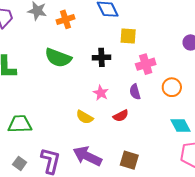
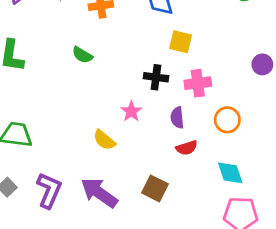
black cross: (101, 57) -> (156, 77), moved
green semicircle: (58, 58) -> (82, 55), size x0.6
red semicircle: (121, 116) -> (187, 148), moved
brown square: (129, 160) -> (155, 188), moved

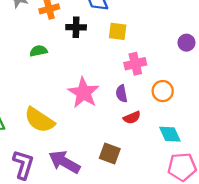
green semicircle: (82, 55) -> (38, 51), turned 144
black cross: (156, 77) -> (76, 27), moved
pink star: (131, 111) -> (84, 93), size x1.8
yellow semicircle: (104, 140) -> (39, 120), moved, size x1.6

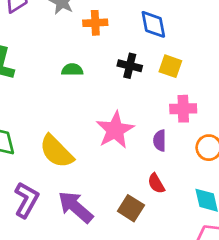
black cross: (76, 27) -> (130, 66), moved
red semicircle: (132, 118) -> (156, 183), moved, turned 72

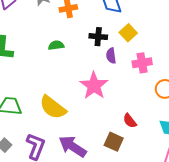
yellow square: (170, 66) -> (128, 33), turned 36
purple semicircle: (160, 141) -> (111, 56), moved

